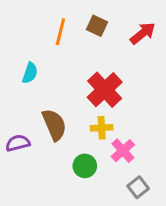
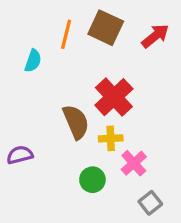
brown square: (97, 26) -> (106, 28), size x1.5
cyan semicircle: (30, 73) -> (33, 61), moved
brown semicircle: (54, 125) -> (76, 122), moved

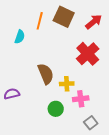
red cross: (114, 97) -> (88, 54), moved
pink cross: (134, 163) -> (81, 99), turned 35

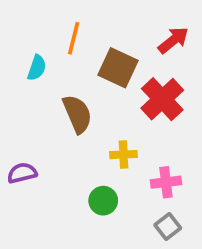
brown square: (64, 17) -> (118, 68), moved
brown semicircle: (46, 74) -> (77, 114), moved
pink cross: (81, 99) -> (166, 182), moved

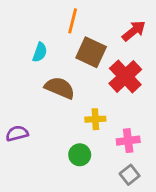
orange line: (74, 38) -> (73, 21), moved
cyan semicircle: (37, 68) -> (40, 52), moved
brown semicircle: (77, 114) -> (60, 88), turned -44

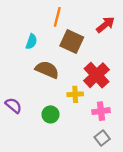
red cross: (125, 76) -> (96, 75), moved
purple semicircle: (17, 133) -> (13, 105), turned 54
green circle: (80, 155) -> (50, 114), moved

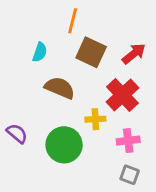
red arrow: (105, 25) -> (134, 54), moved
green circle: (50, 114) -> (64, 145), size x1.6
gray square: (102, 138) -> (130, 175), turned -32

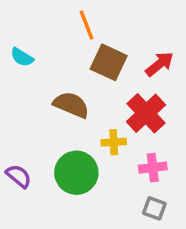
orange line: (73, 21) -> (87, 25), turned -35
cyan semicircle: (40, 52) -> (22, 57), moved, turned 102
purple semicircle: (17, 133) -> (19, 176), moved

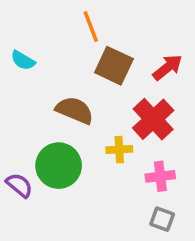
green circle: (76, 173) -> (59, 166), moved

